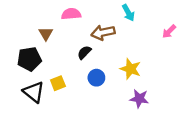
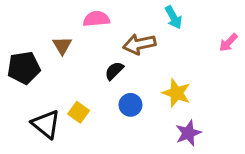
black pentagon: (29, 59) -> (24, 68), moved
yellow square: (58, 83) -> (79, 112), turned -32
purple star: (139, 99) -> (188, 133), turned -30

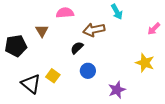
yellow star: (176, 93) -> (145, 63), moved
purple star: (188, 133) -> (117, 90), moved

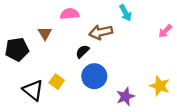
yellow star: (145, 63) -> (160, 86), moved
blue circle: (88, 71) -> (94, 76), size x1.5

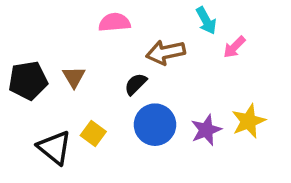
pink arrow: (165, 31) -> (234, 47), moved
brown triangle: (45, 33) -> (74, 77), moved
yellow star: (160, 86) -> (248, 121), moved, turned 30
purple star: (125, 97) -> (206, 130), moved

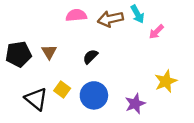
brown arrow: (166, 52) -> (110, 19), moved
blue circle: (155, 125) -> (94, 95), moved
purple star: (206, 130) -> (135, 104), moved

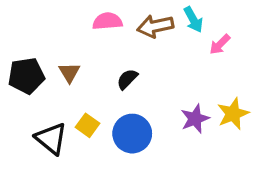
purple star: (135, 104) -> (195, 119), moved

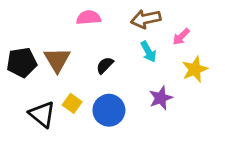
cyan arrow: (193, 20) -> (148, 52), moved
brown arrow: (155, 26) -> (146, 19), moved
brown triangle: (69, 72) -> (57, 60), size x1.5
yellow star: (233, 114) -> (195, 69), moved

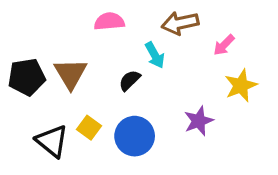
cyan arrow: (148, 52) -> (155, 55), moved

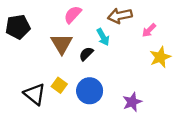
pink semicircle: (109, 21) -> (73, 15), turned -42
brown triangle: (71, 74) -> (62, 44), moved
black pentagon: (27, 77) -> (18, 27), moved
purple star: (199, 121) -> (132, 102), moved

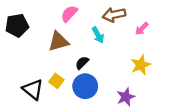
brown triangle: (62, 44) -> (59, 41), turned 45
black semicircle: (86, 54) -> (82, 63), moved
yellow star: (160, 57) -> (141, 65), moved

